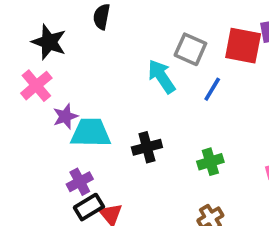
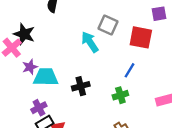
black star: (49, 42) -> (24, 34), moved
red square: (243, 46) -> (141, 37), moved
blue line: (212, 89) -> (130, 70), moved

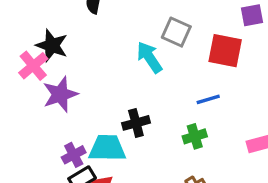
purple star: (30, 67) -> (60, 94), size x1.5
blue line: (130, 70) -> (208, 99), turned 42
cyan trapezoid: (46, 77) -> (107, 148), moved

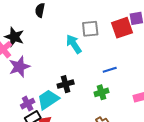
gray square: (176, 32) -> (90, 29), turned -30
red square: (225, 51) -> (122, 28), moved, turned -30
cyan trapezoid: (107, 148) -> (48, 99), turned -35

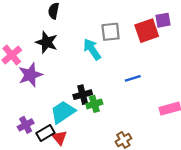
black star: (14, 37) -> (47, 42), moved
green cross: (101, 92) -> (94, 104), moved
purple cross: (28, 104) -> (26, 125), moved

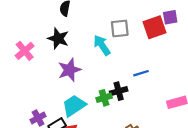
purple star: (30, 75) -> (69, 70), moved
black cross: (83, 95) -> (119, 91), moved

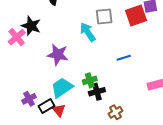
black star: (58, 39) -> (31, 26), moved
purple star: (69, 70) -> (58, 55), turned 30
black cross: (119, 91) -> (97, 92), moved

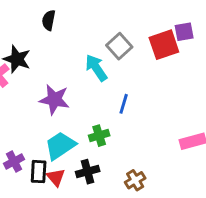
gray square: (104, 17) -> (119, 46), turned -36
blue line: (124, 58) -> (124, 104), moved, turned -56
black cross: (97, 92) -> (88, 172), moved
black rectangle: (47, 106) -> (39, 172), turned -56

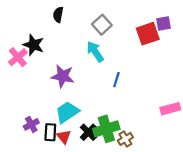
gray square: (119, 46) -> (102, 25), moved
green cross: (99, 136) -> (106, 129), moved, size x1.6
black cross: (88, 172) -> (88, 132), turned -30

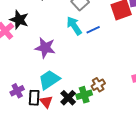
blue line: (116, 80) -> (93, 30), moved, turned 48
green cross: (106, 129) -> (84, 95), size x0.7
brown cross: (125, 139) -> (98, 85), moved

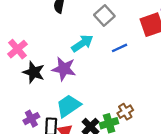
black star: (19, 20) -> (34, 72), moved
cyan arrow: (74, 26) -> (82, 43), moved, turned 90

